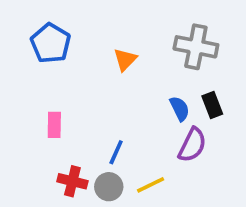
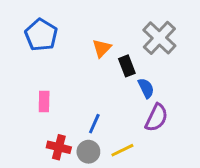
gray cross: (196, 47) -> (159, 38), turned 32
black rectangle: (212, 105) -> (127, 66), moved

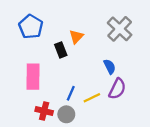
black rectangle: (127, 66) -> (61, 50), moved
pink rectangle: (44, 101) -> (33, 77), size x1.6
yellow line: (122, 150) -> (92, 98), moved

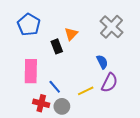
blue line: (71, 93) -> (55, 87), moved, turned -64

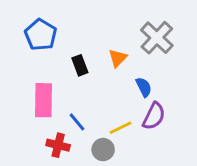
orange triangle: (71, 34) -> (118, 58), moved
gray circle: (62, 106) -> (103, 150), moved

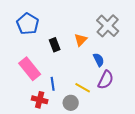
pink rectangle: (44, 100) -> (30, 69), turned -40
blue line: (77, 122) -> (53, 84), turned 32
yellow line: (121, 128) -> (83, 88), turned 56

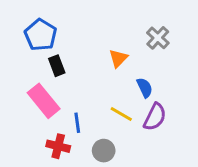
gray cross: (108, 26) -> (158, 38), size x0.7
black rectangle: (55, 45) -> (57, 66), moved
yellow line: (83, 88) -> (121, 114), moved

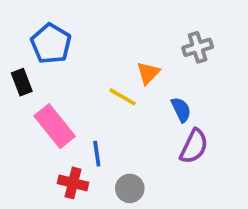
gray cross: (158, 38) -> (198, 47), turned 30
black rectangle: (57, 66) -> (22, 82), moved
yellow line: (121, 114) -> (122, 97), moved

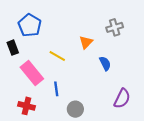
yellow line: (122, 97) -> (57, 56), moved
purple semicircle: (194, 146) -> (122, 98), moved
red cross: (73, 183) -> (27, 106), moved

